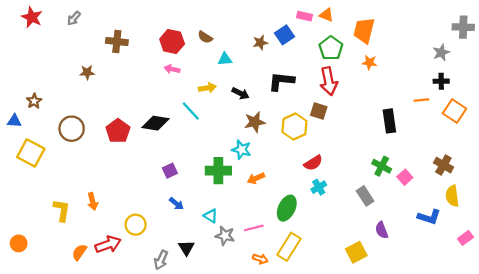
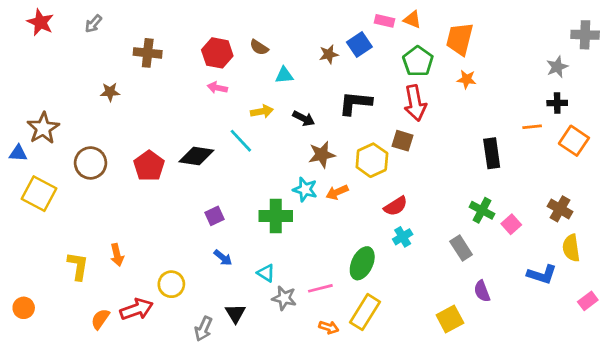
brown star: (34, 101) -> (43, 128), size x1.6
orange arrow: (256, 178) -> (337, 192), moved

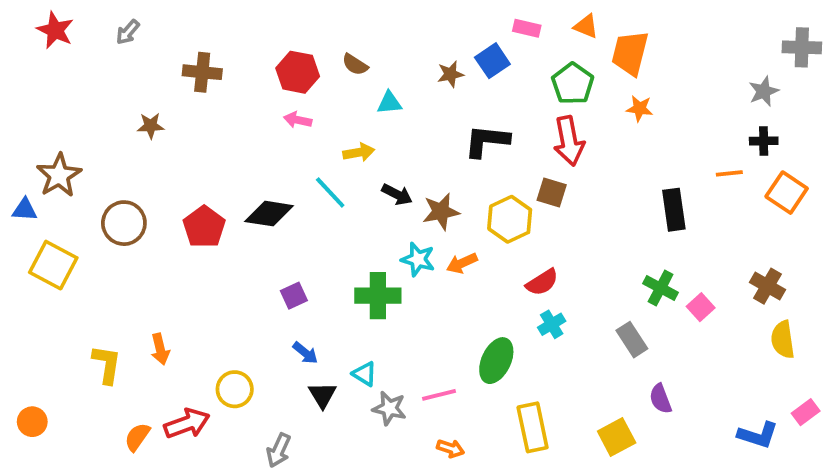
orange triangle: (412, 19) -> (586, 26), moved
black arrow: (304, 118) -> (397, 194), moved
blue L-shape: (542, 274) -> (758, 435), moved
yellow rectangle: (365, 312) -> (533, 427), moved, turned -44
black triangle: (235, 313) -> (323, 395), moved

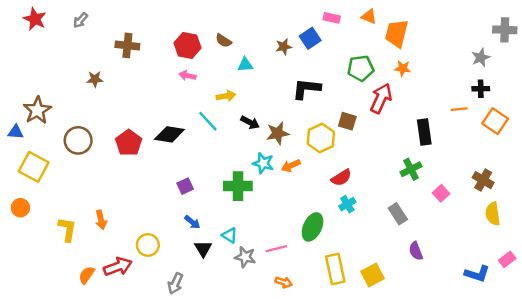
green pentagon: (573, 84) -> (361, 68), moved, turned 30
red arrow: (569, 141) -> (381, 98), moved, turned -144
green cross: (661, 288) -> (411, 169), moved, turned 35
orange circle: (32, 422) -> (20, 208), moved
yellow square: (617, 437) -> (373, 275), moved

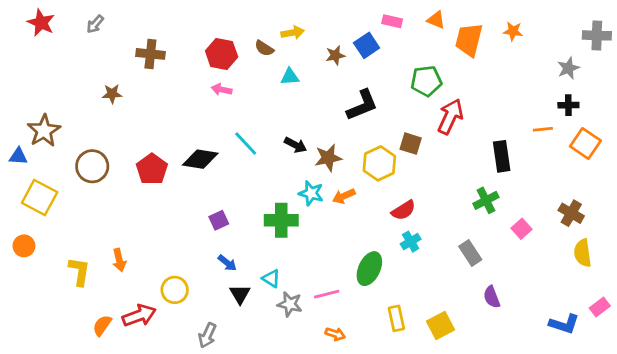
orange star: (403, 68) -> (513, 31), moved
black L-shape: (306, 89) -> (362, 105), turned 152
yellow arrow: (226, 96) -> (293, 33), moved
yellow rectangle: (335, 269) -> (396, 318), size x0.7

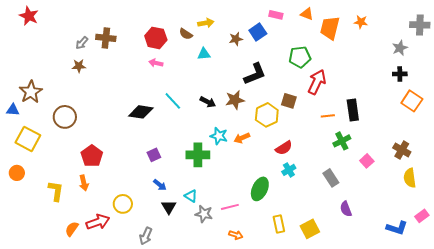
gray arrow: (95, 24) -> (82, 43), moved
orange line: (543, 129) -> (328, 116), moved
brown star: (328, 158) -> (235, 100), moved
red pentagon: (152, 169) -> (92, 156), moved

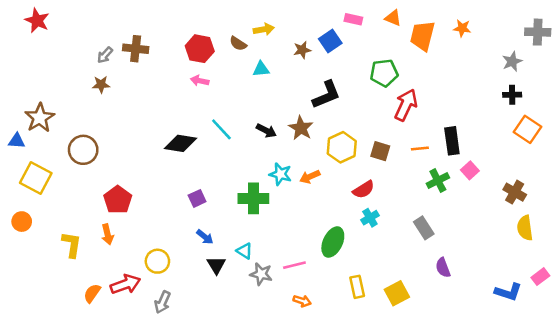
brown star: (235, 100) -> (301, 128), turned -30
brown square: (289, 101) -> (380, 151), moved
pink square: (367, 161) -> (470, 170), moved
gray arrow: (146, 236) -> (163, 302), moved

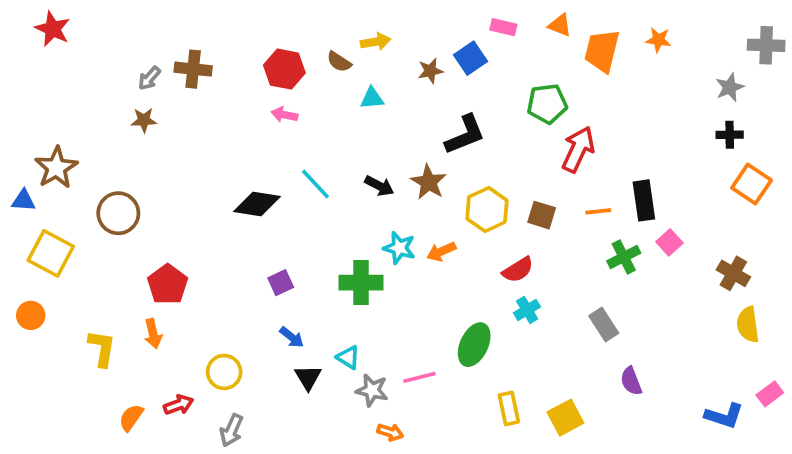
red arrow: (125, 284) -> (179, 405), size x0.7
orange arrow: (302, 301) -> (390, 432), moved

